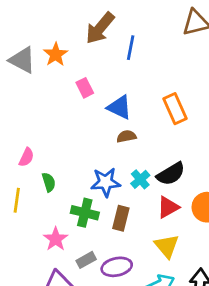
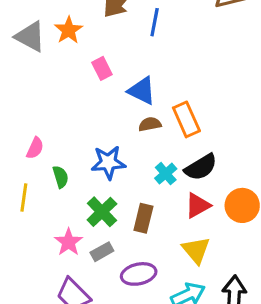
orange rectangle: (175, 109) -> (186, 119), moved
blue star: (106, 182) -> (108, 162), moved
green cross: (85, 213) -> (102, 212), turned 32
gray rectangle: (86, 260) -> (102, 252), moved

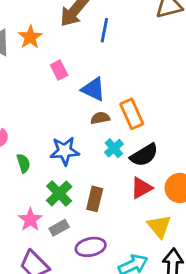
cyan cross: (166, 174) -> (114, 148), moved
yellow triangle: (196, 250) -> (159, 226), moved

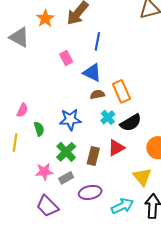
blue line: (104, 30) -> (97, 41), moved
orange star: (30, 37) -> (45, 18), moved
red triangle: (141, 188) -> (116, 148), moved
pink star: (30, 219) -> (44, 172), turned 30

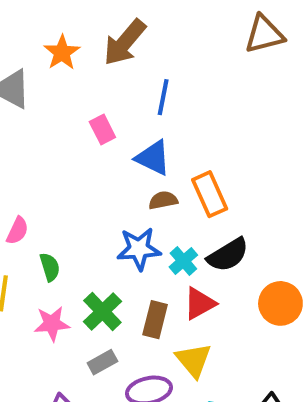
cyan cross: (108, 117) -> (183, 261), moved
blue star: (70, 120) -> (139, 249), moved
pink star: (44, 172) -> (52, 324), moved
yellow triangle: (142, 177) -> (193, 360), moved

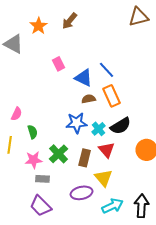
brown arrow: (125, 42) -> (70, 21), size x0.7
blue line: (163, 97) -> (107, 70), moved, turned -54
red triangle: (200, 303) -> (107, 150), turned -42
gray rectangle: (102, 362) -> (43, 179), moved, turned 32

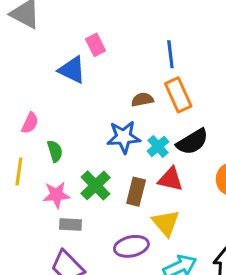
blue line: (107, 70) -> (170, 54), turned 36
blue triangle: (84, 78) -> (72, 70), moved
red triangle: (107, 150) -> (170, 179), turned -36

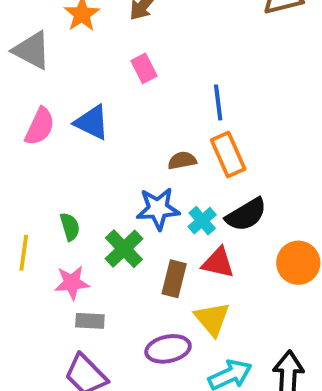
pink rectangle: (95, 45) -> (144, 68), moved
pink semicircle: (30, 123) -> (40, 126), moved, size x1.4
green cross: (95, 185) -> (124, 249), moved

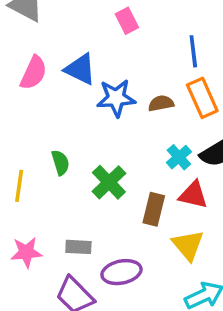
blue star: (158, 209) -> (116, 98), moved
pink star: (72, 283) -> (26, 252), moved
purple ellipse: (168, 349) -> (121, 272), moved

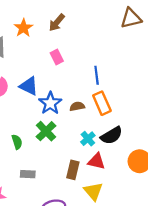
blue star: (116, 98) -> (50, 103), turned -30
green cross: (109, 182) -> (46, 131), moved
gray rectangle: (78, 247) -> (28, 174), moved

